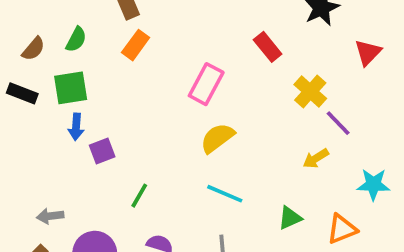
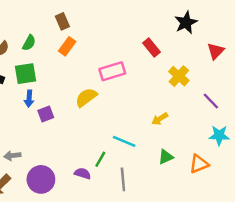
pink rectangle: (206, 84) -> (112, 71), turned 45
purple line: (338, 123) -> (211, 101), moved
yellow semicircle: (217, 138) -> (86, 97), moved
yellow arrow: (316, 158) -> (160, 119), moved
green line: (139, 196) -> (100, 159), moved

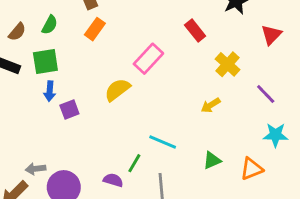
pink rectangle: (112, 71) -> (148, 59), turned -30
yellow arrow: (160, 119) -> (211, 105), moved
gray arrow: (12, 156) -> (36, 169), moved

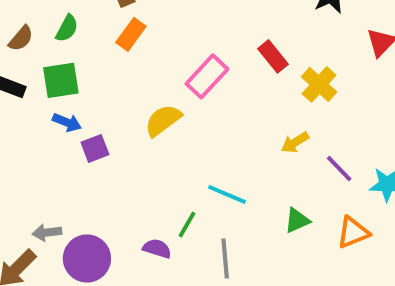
red rectangle: (195, 30) -> (273, 56), moved
blue arrow: (50, 91) -> (67, 122), turned -72
purple line: (266, 94) -> (339, 168), moved

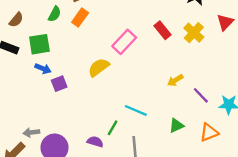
green semicircle: (67, 28) -> (55, 14), moved
yellow cross: (319, 84) -> (194, 33), moved

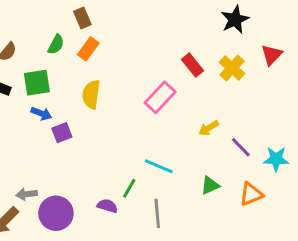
pink rectangle: (124, 42) -> (160, 97), moved
yellow semicircle: (99, 67) -> (91, 94), moved, turned -45

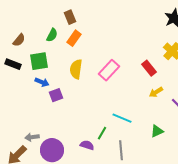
red rectangle: (192, 65) -> (149, 68), moved
pink rectangle: (160, 97) -> (109, 70), moved

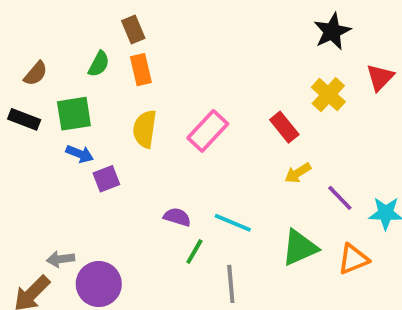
orange rectangle: (74, 38) -> (141, 70), turned -49
green triangle: (157, 131) -> (300, 248), size x1.5
purple semicircle: (87, 145) -> (177, 217), moved

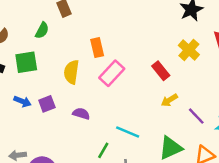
orange rectangle: (141, 70) -> (97, 48), moved
blue arrow: (80, 154) -> (22, 101), moved
purple semicircle: (177, 217) -> (81, 114), moved

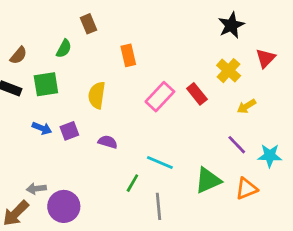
orange rectangle: (97, 48) -> (128, 55), moved
pink rectangle: (112, 73) -> (160, 97), moved
yellow arrow: (169, 100) -> (246, 106), moved

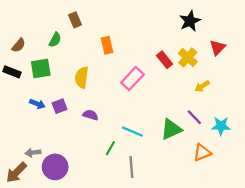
red rectangle: (197, 94) -> (165, 60), moved
green triangle: (208, 180) -> (171, 129), moved

